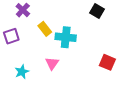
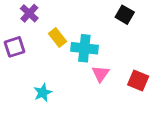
pink triangle: (52, 63) -> (101, 74), moved
cyan star: (22, 72) -> (43, 93), moved

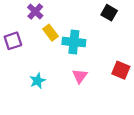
purple cross: (29, 13) -> (35, 12), moved
pink triangle: (101, 74) -> (80, 76), moved

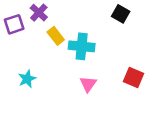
purple square: (13, 41) -> (14, 24), moved
cyan star: (38, 81) -> (27, 79), moved

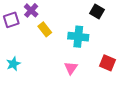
cyan cross: (82, 46) -> (78, 37), moved
cyan star: (27, 79) -> (13, 64), moved

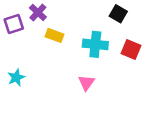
yellow rectangle: (45, 29) -> (54, 35), turned -32
red square: (108, 63) -> (131, 49), moved

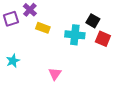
black square: (118, 14) -> (93, 21), moved
pink triangle: (86, 83) -> (55, 74), moved

